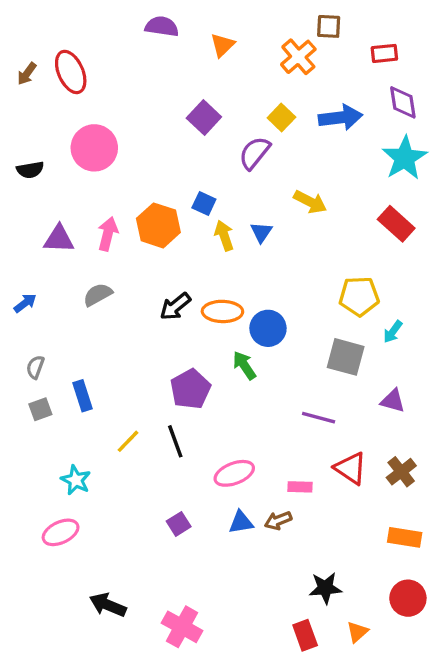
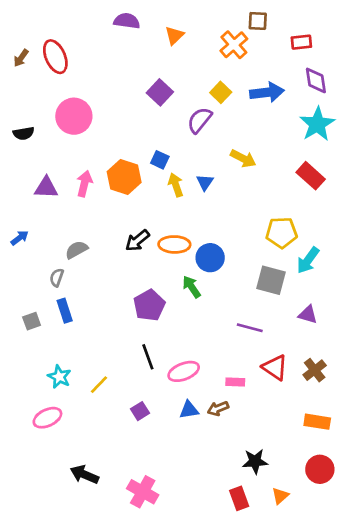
gray semicircle: (98, 295) -> (77, 250), moved
cyan arrow: (393, 332) -> (308, 260), size x1.5
gray semicircle: (35, 367) -> (57, 278), moved
yellow line: (128, 441) -> (99, 385), moved
black line: (175, 441) -> (148, 357), moved

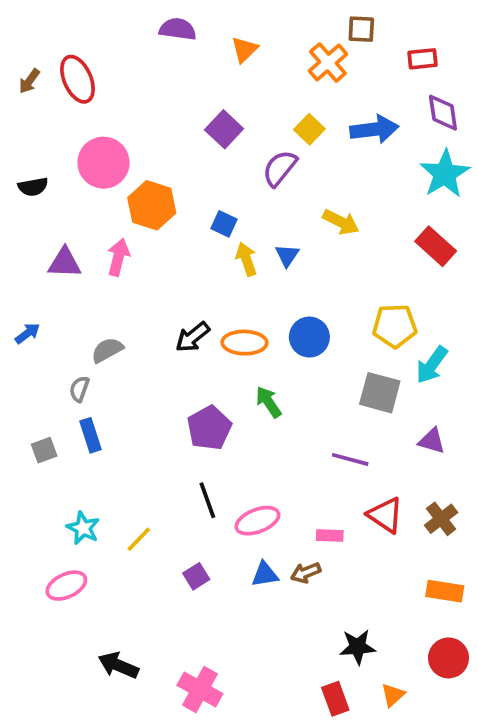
orange hexagon: (124, 177) -> (152, 205), moved
blue circle: (210, 258) -> (309, 337), moved

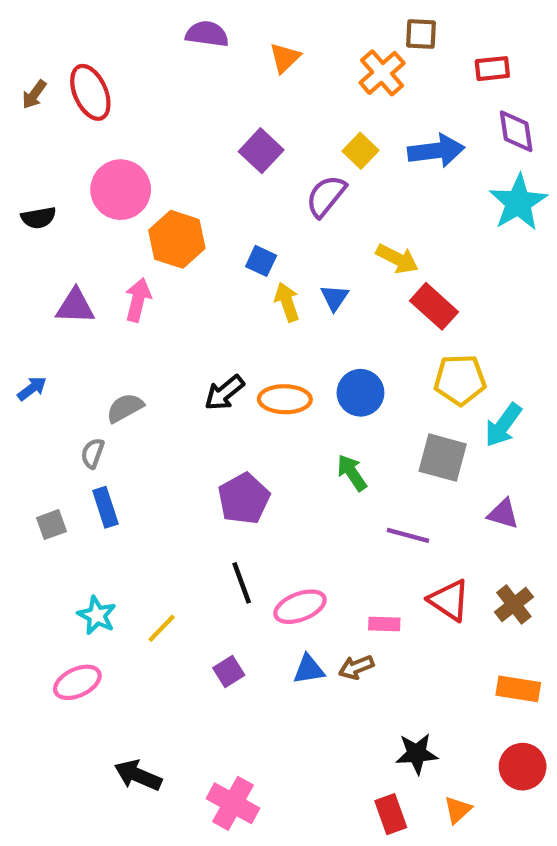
red rectangle: (436, 246) -> (434, 306), moved
green arrow: (269, 402) -> (352, 473), moved

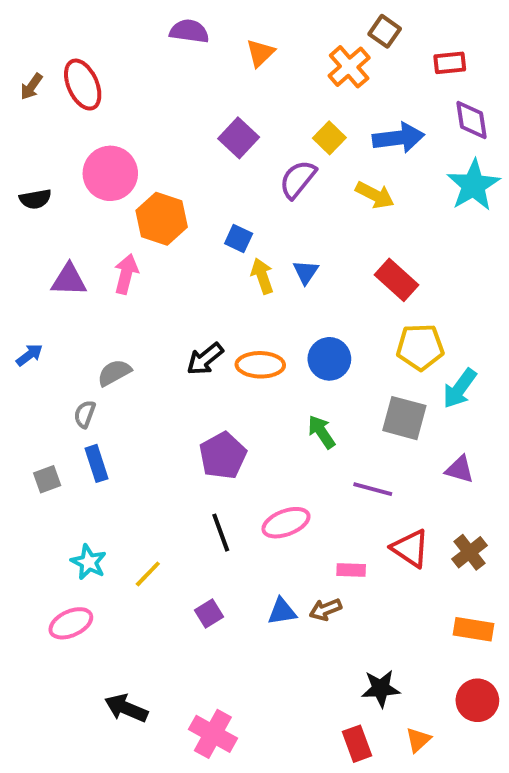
brown square: (421, 34) -> (385, 31), turned 32
yellow arrow: (397, 259) -> (375, 195), moved
pink ellipse: (300, 607) -> (286, 523), moved

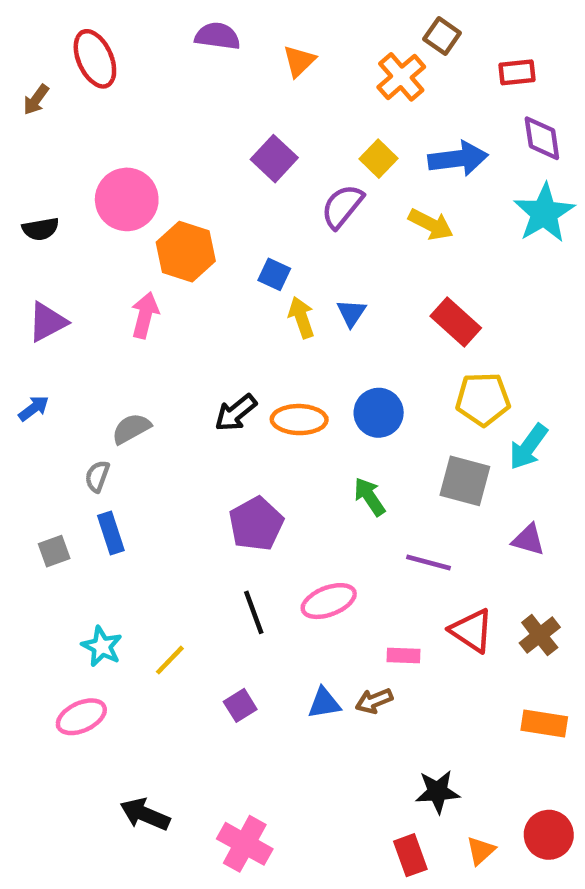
red ellipse: (83, 85) -> (95, 59), moved
purple triangle: (69, 280) -> (47, 322), moved, turned -30
red circle: (477, 700) -> (549, 835), moved

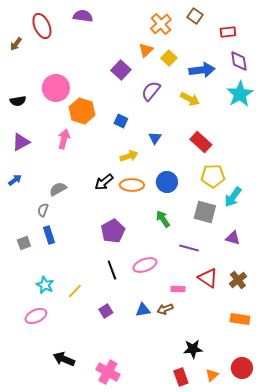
purple semicircle: (217, 36) -> (83, 16), moved
orange triangle: (299, 61) -> (146, 50), moved
orange cross: (401, 77) -> (161, 24), moved
yellow square: (379, 159) -> (169, 58), moved
yellow arrow: (301, 317) -> (129, 156), moved, turned 90

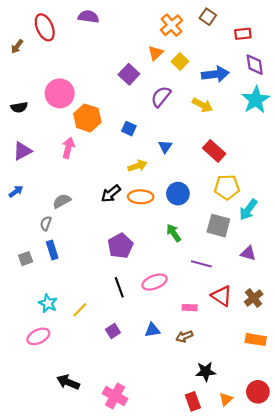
brown arrow: (165, 309) -> (184, 336), moved

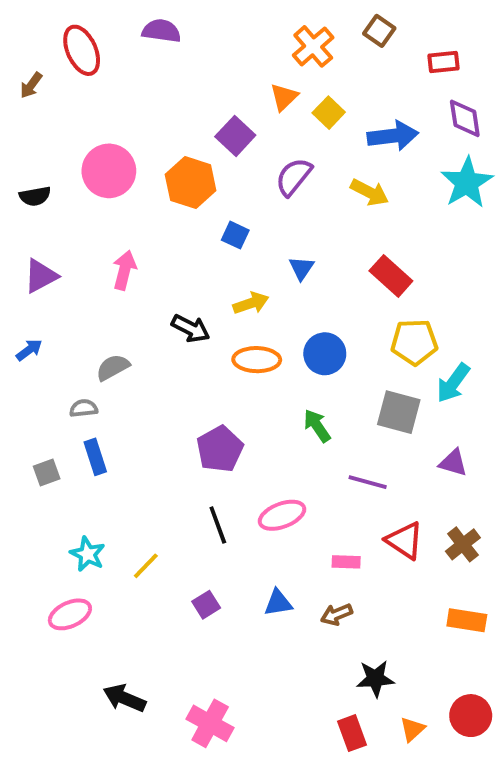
orange hexagon: (87, 118) -> (191, 183), moved
black arrow: (111, 194) -> (191, 328), moved, turned -114
gray semicircle: (46, 223) -> (84, 408), turned 64

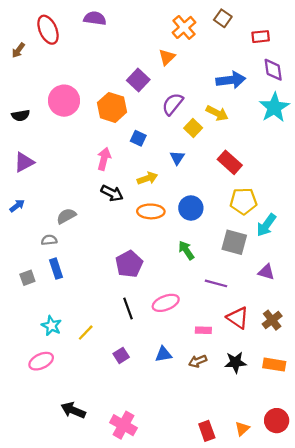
yellow square: (329, 113) -> (193, 128), moved
pink arrow: (124, 270) -> (104, 159), moved
black star: (375, 679) -> (235, 362), moved

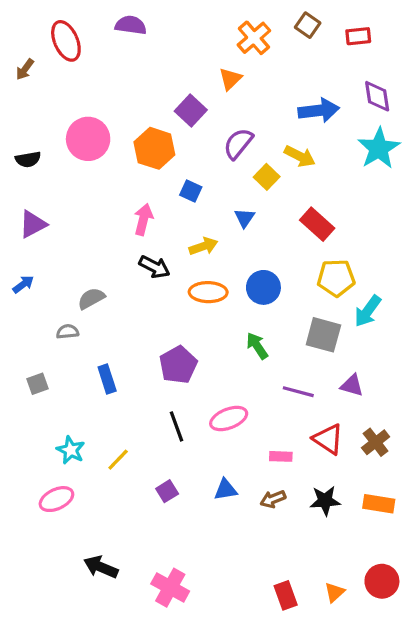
red rectangle: (261, 37) -> (358, 36), moved
blue rectangle: (56, 269) -> (107, 379), moved
purple triangle: (266, 272) -> (352, 385), moved

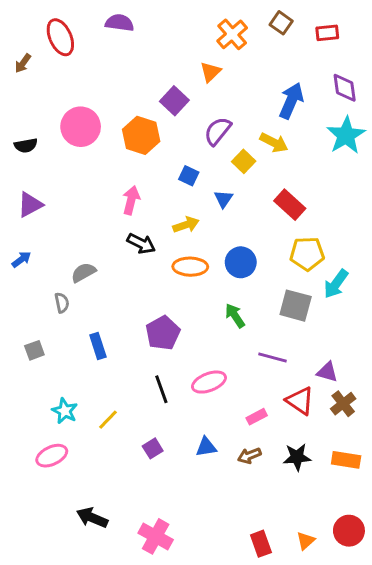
blue arrow: (319, 110) -> (291, 101), turned -60
blue square: (191, 191) -> (189, 176), moved
gray semicircle: (68, 332) -> (62, 303), turned 84
purple triangle: (352, 385) -> (327, 372), moved
pink rectangle: (281, 456) -> (257, 417), turned -30

